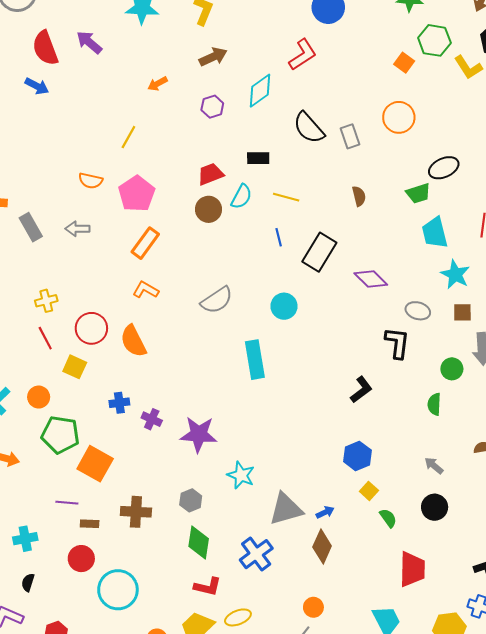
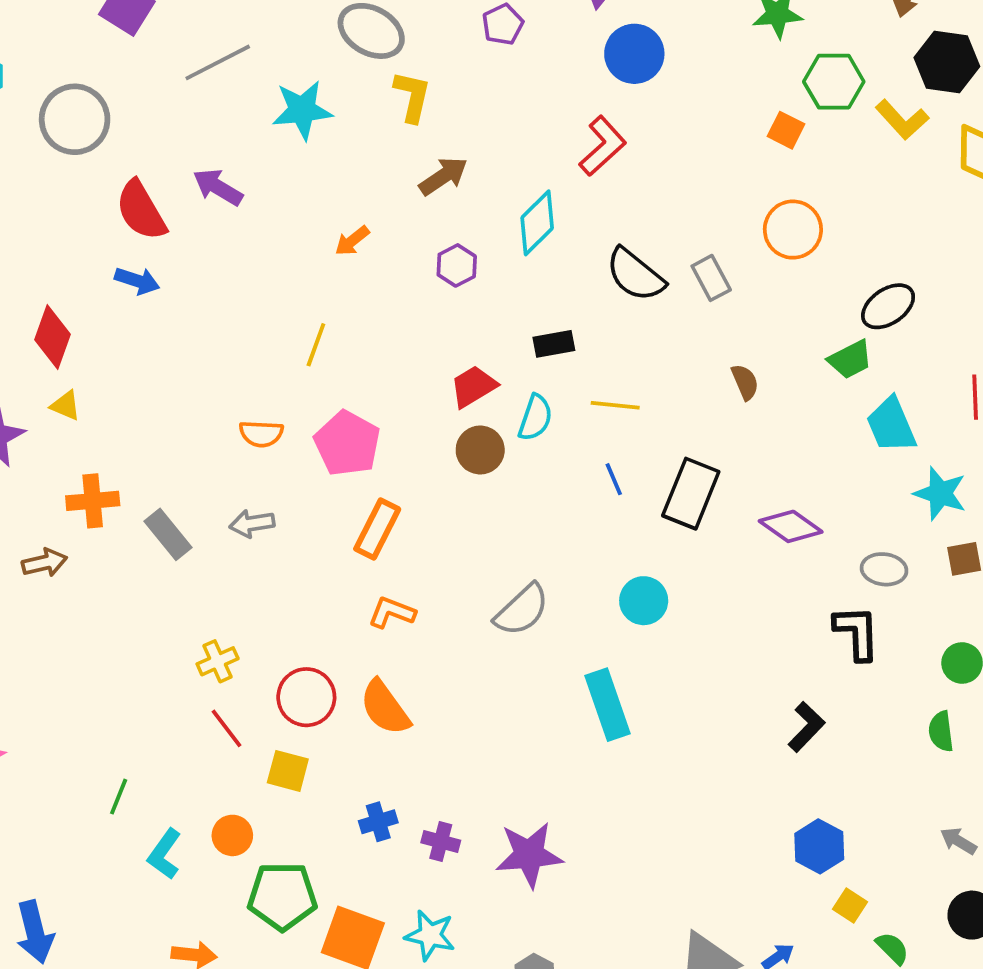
cyan star: (241, 475) -> (430, 935), moved

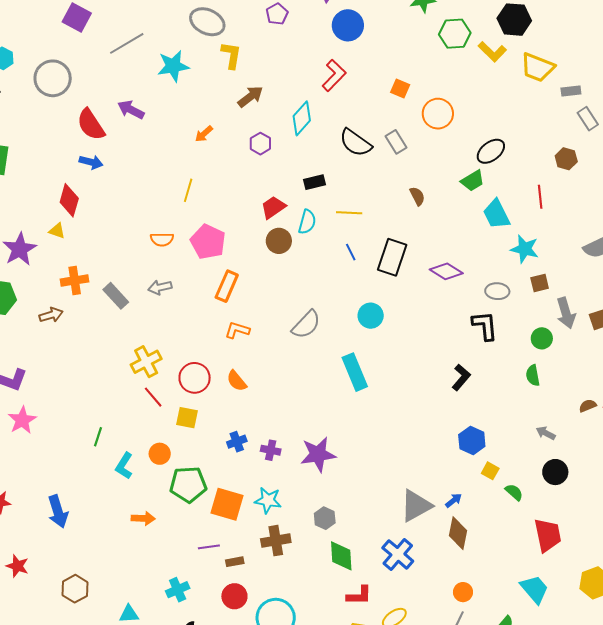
orange square: (786, 130) -> (400, 89), moved
red diamond: (53, 337) -> (69, 200), moved
yellow cross: (218, 661) -> (146, 362), size x1.4
orange semicircle: (385, 708) -> (237, 381), size x0.7

